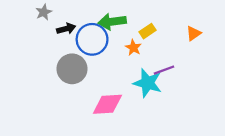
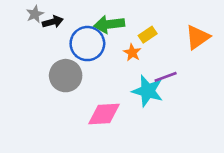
black arrow: (66, 29) -> (53, 22), moved
orange triangle: (194, 33) -> (198, 37), size x1.5

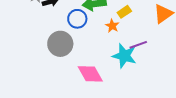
blue circle: (87, 44) -> (77, 19), size x0.7
pink diamond: (104, 114) -> (90, 74), turned 64

